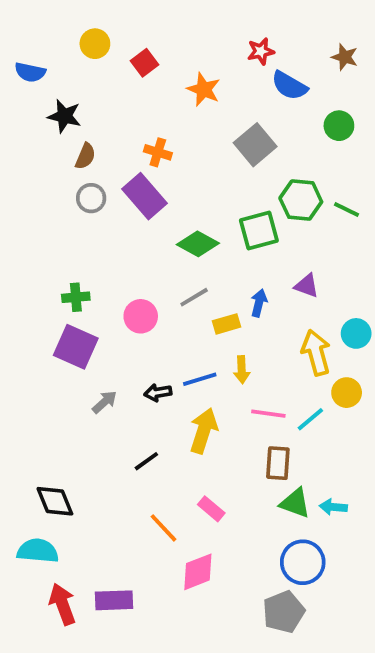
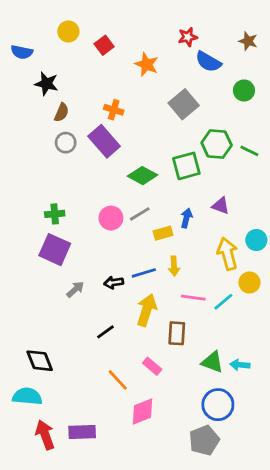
pink circle: (141, 316) -> (111, 218), moved
brown rectangle: (278, 463) -> (177, 333), moved

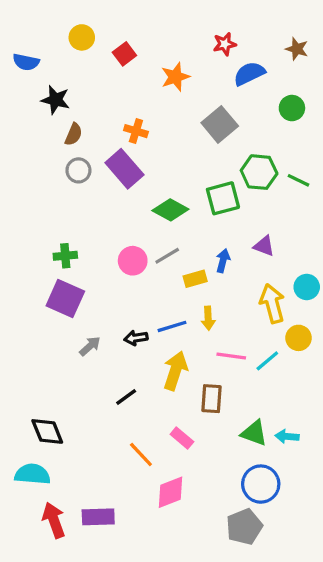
blue semicircle: (208, 62) -> (249, 74), turned 124
orange star: (147, 64) -> (175, 77), turned 30

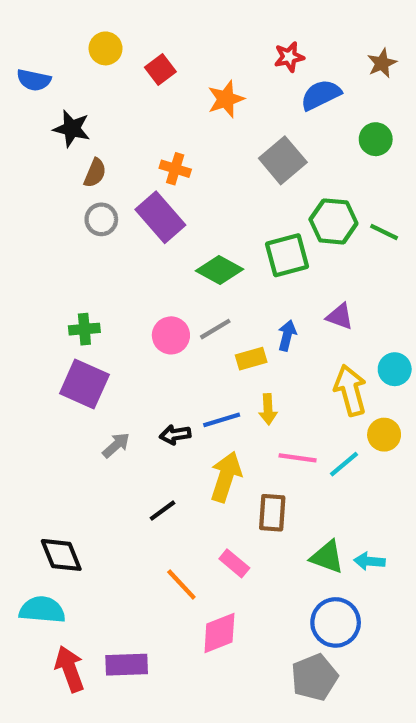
brown star: (297, 49) -> (382, 63), turned 30

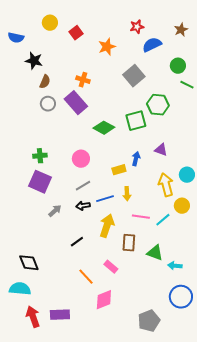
green line: (384, 232) -> (187, 85), moved
gray line: (215, 329) -> (83, 186), moved
green triangle: (327, 557) -> (155, 253), moved
blue circle: (336, 622) -> (181, 297), moved

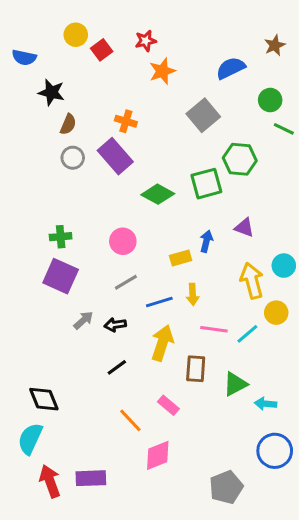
red star: (137, 27) -> (146, 41), moved
red square: (76, 33) -> (102, 50), moved
black arrow: (83, 206) -> (115, 325), moved
green triangle: (155, 253) -> (235, 384), turned -48
cyan semicircle: (20, 289) -> (30, 439), turned -70

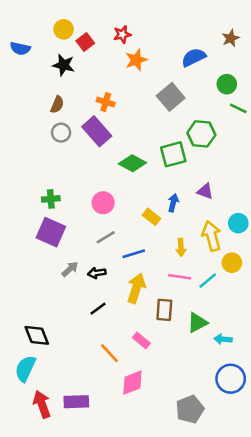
black star: (51, 92) -> (64, 65), moved
yellow rectangle: (181, 258) -> (152, 217), turned 54
yellow arrow: (193, 294) -> (181, 247), moved

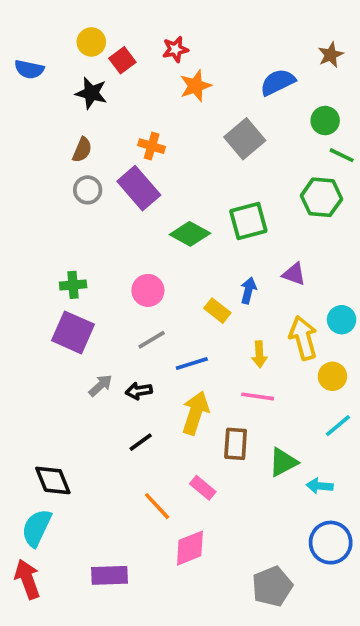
green hexagon: (201, 134) -> (321, 197), moved
cyan line: (208, 281) -> (338, 426), moved
red arrow: (42, 404) -> (27, 579), moved

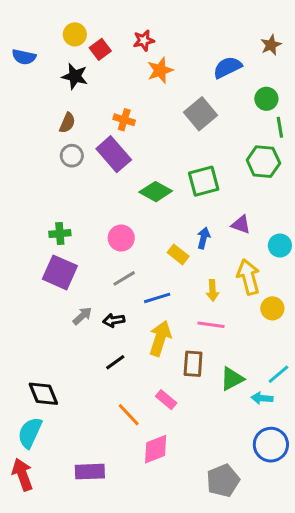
green line: (342, 155) -> (280, 127), turned 54
cyan circle: (342, 320) -> (280, 245), moved
cyan line: (338, 426) -> (278, 374), moved

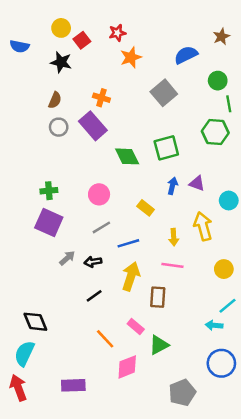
green diamond: (156, 192) -> (127, 156), turned 35
blue arrow: (204, 238) -> (172, 186), moved
yellow circle: (272, 308) -> (224, 269), moved
green triangle: (232, 379) -> (159, 345), moved

